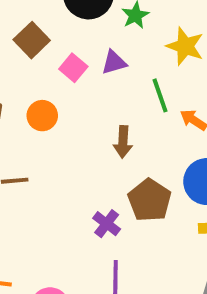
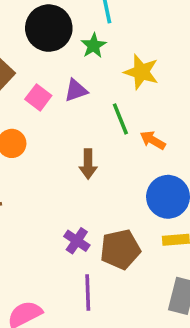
brown pentagon: (150, 200) -> (120, 249), moved, turned 30

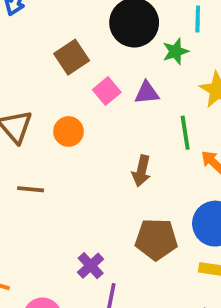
purple cross: (77, 241) -> (91, 266), moved
brown pentagon: (120, 249) -> (156, 239), moved

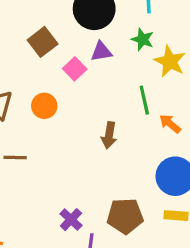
green star: (176, 51) -> (143, 39), moved, turned -30
purple triangle: (147, 93) -> (101, 52), moved
brown pentagon: (156, 239) -> (125, 216), moved

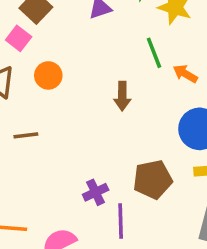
pink square: (75, 69) -> (19, 38), moved
purple cross: (71, 220) -> (96, 192), turned 30

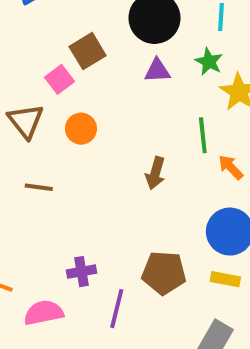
purple cross: (96, 192) -> (82, 272), moved

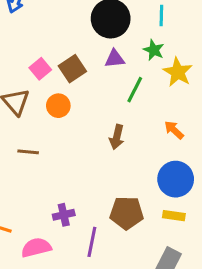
brown square: (88, 51) -> (72, 69), moved
green line: (203, 135) -> (135, 90), moved, turned 36

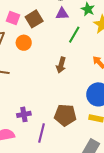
pink square: (40, 69) -> (13, 18), turned -32

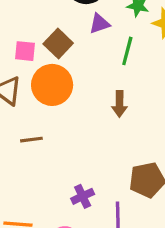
orange circle: (24, 43) -> (52, 85), size x1.6

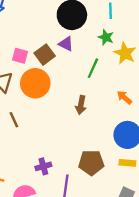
purple triangle: (99, 24) -> (66, 44), moved, turned 35
brown line: (31, 140) -> (14, 120), turned 63

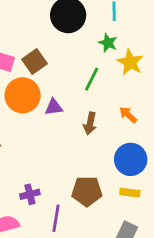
purple triangle: (66, 44) -> (54, 107), moved, turned -35
brown arrow: (81, 105) -> (90, 123), moved

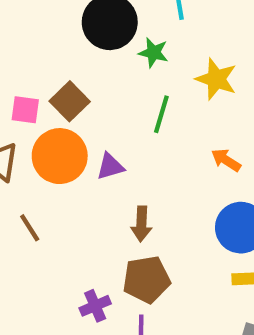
green star: (108, 43) -> (153, 53), moved
brown arrow: (90, 123) -> (141, 224), moved
brown pentagon: (87, 191) -> (147, 279), moved

